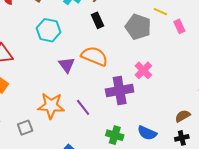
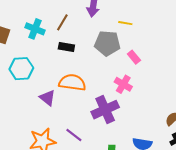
black rectangle: (98, 20) -> (66, 47), turned -42
pink rectangle: (179, 26) -> (134, 57), moved

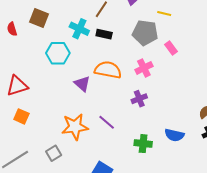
cyan cross: (35, 29) -> (79, 29), moved
pink cross: (123, 84) -> (144, 68), moved, turned 30
purple cross: (105, 110) -> (139, 99), size x0.6

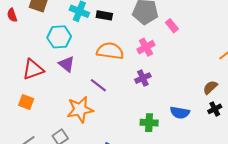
purple triangle: (82, 84) -> (67, 64), moved
red triangle: (17, 86) -> (33, 69), moved
purple line: (107, 122) -> (98, 85), moved

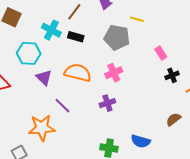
pink rectangle: (172, 26) -> (161, 53), moved
purple triangle: (67, 64) -> (44, 78), moved
black cross: (215, 109) -> (172, 75), moved

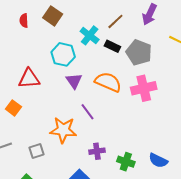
gray pentagon: (117, 37) -> (139, 52), moved
pink cross: (114, 73) -> (144, 88), size x1.4
purple cross: (107, 103) -> (97, 151), moved

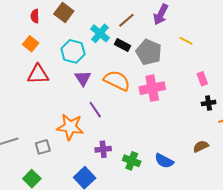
orange square: (13, 108) -> (31, 44), moved

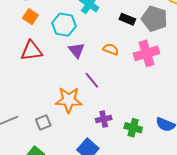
orange square: (31, 44) -> (30, 17), moved
black rectangle: (123, 45) -> (127, 19), moved
gray pentagon: (149, 52) -> (154, 19), moved
orange semicircle: (117, 81) -> (111, 49), size x0.6

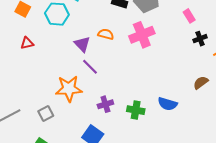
purple triangle: (77, 50) -> (82, 44), moved
red triangle: (31, 51) -> (27, 43), size x0.6

